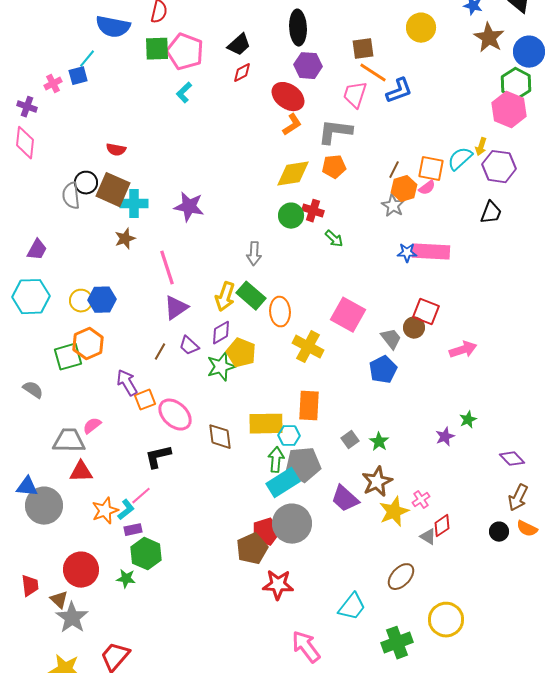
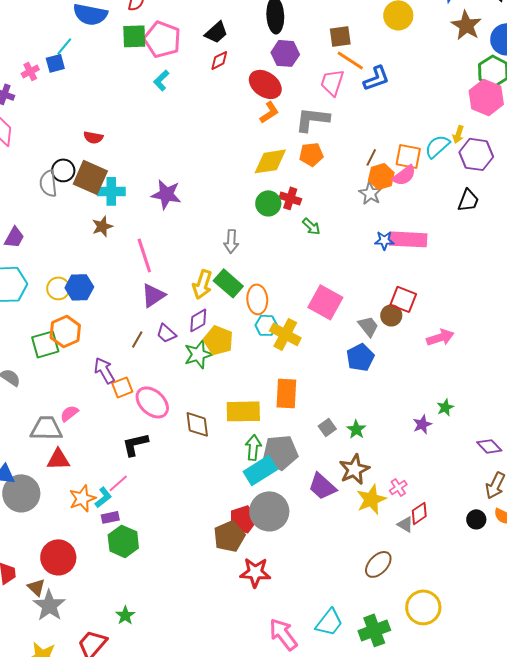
pink semicircle: (427, 188) -> (404, 175), size x1.4
cyan hexagon: (289, 436) -> (266, 325), moved
green star: (126, 579) -> (125, 615), moved, turned 30
cyan trapezoid: (352, 607) -> (329, 622), moved

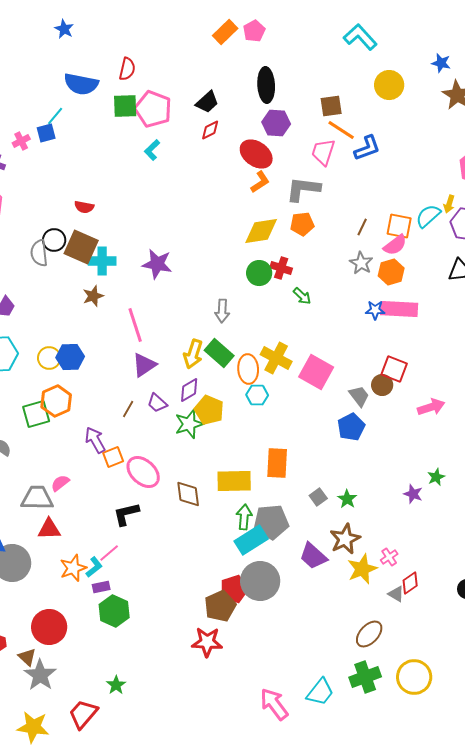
orange hexagon: (381, 176) -> (391, 272), moved
yellow cross: (285, 334) -> (276, 358), moved
purple star: (422, 424) -> (413, 494), turned -30
red star: (255, 572) -> (207, 642), moved
green cross: (374, 630) -> (365, 677), moved

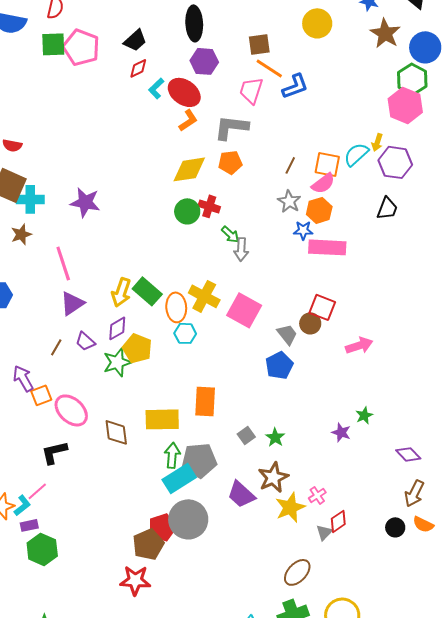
cyan L-shape: (152, 150) -> (156, 88), moved
blue star: (375, 310) -> (303, 230), moved
gray arrow: (222, 311) -> (241, 249), moved
gray triangle: (396, 594) -> (324, 532), turned 42

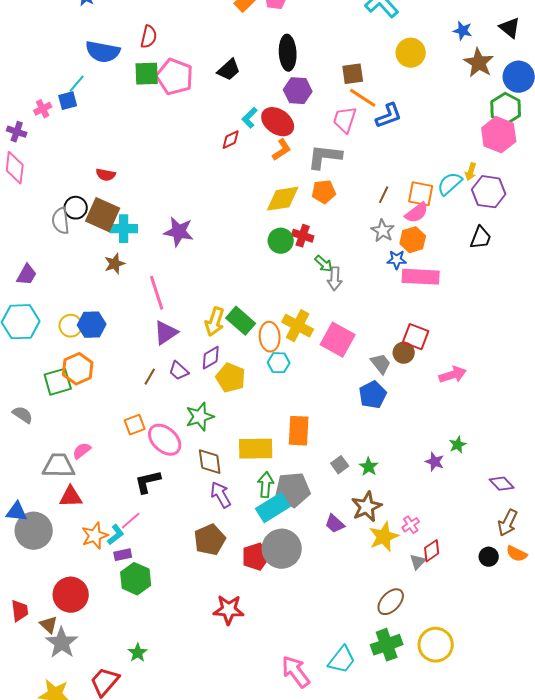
red diamond: (138, 68) -> (231, 140), moved
green star: (117, 362) -> (200, 417), moved
purple arrow: (23, 378) -> (221, 495), moved
purple trapezoid: (241, 494) -> (335, 524), size x0.7
brown pentagon: (148, 544) -> (210, 540), moved

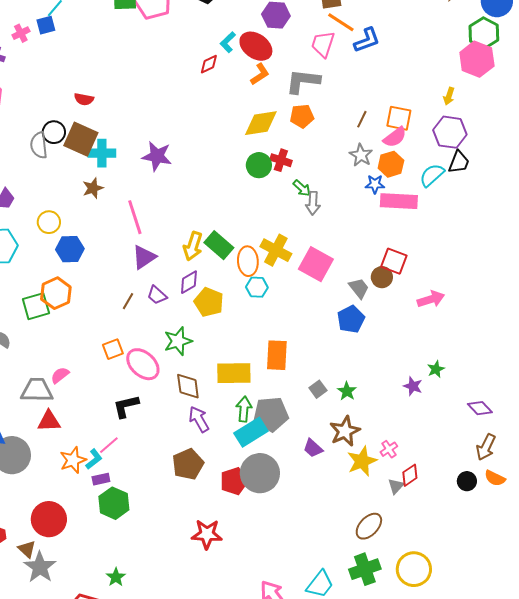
cyan semicircle: (450, 184) -> (432, 175), moved
purple hexagon: (489, 192) -> (450, 132), moved
yellow circle: (71, 326) -> (49, 222), moved

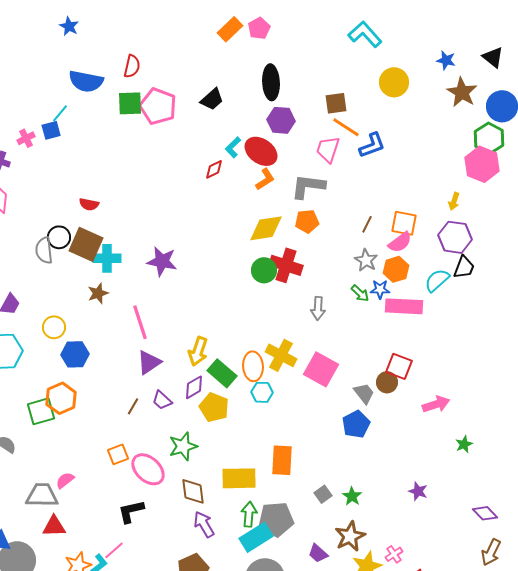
red cross: (281, 160) -> (286, 265), size x1.5
green arrow: (302, 188) -> (360, 293), moved
green rectangle: (219, 245) -> (222, 373), moved
green star: (436, 369) -> (464, 444), moved

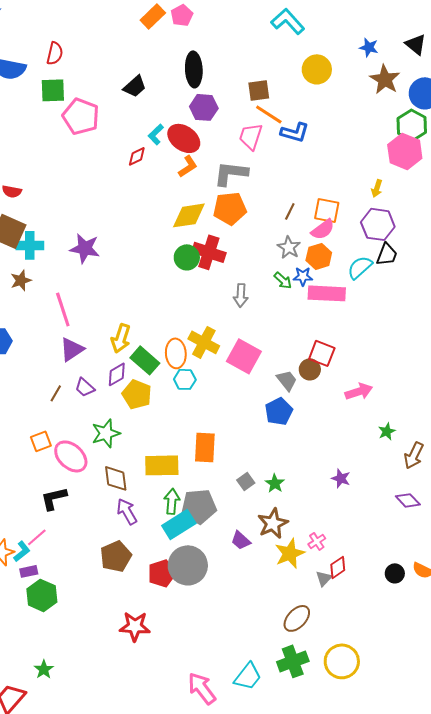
pink pentagon: (158, 106) -> (81, 116), moved
blue L-shape: (372, 145) -> (295, 132), turned 36
orange pentagon: (307, 221) -> (230, 208), size x1.4
brown arrow: (491, 552) -> (414, 455), moved

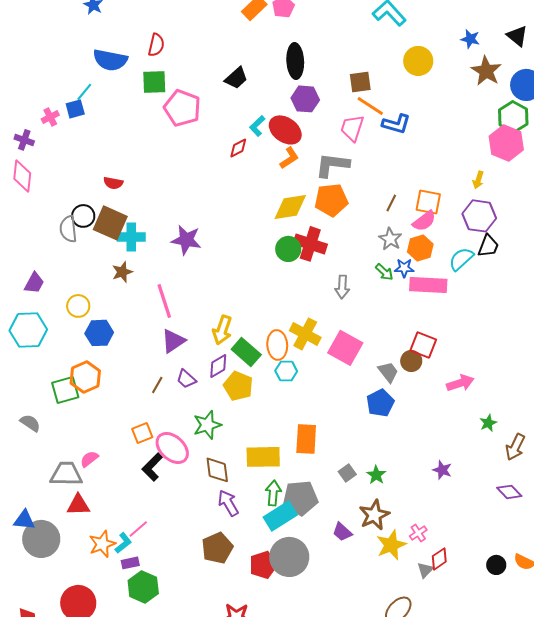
black L-shape: (54, 498) -> (152, 467), moved, turned -32

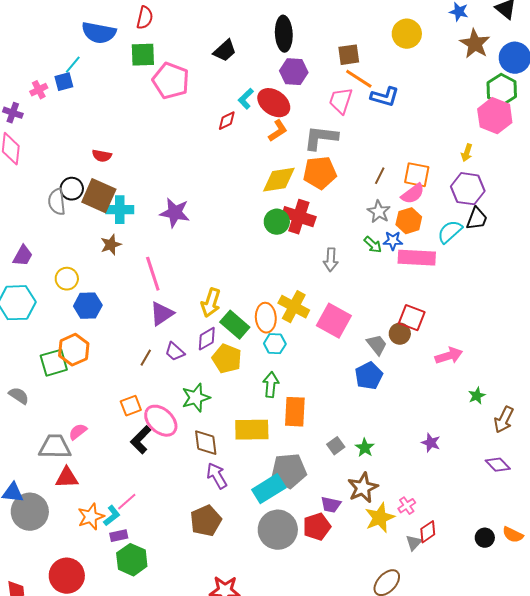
green arrow: (273, 493) -> (271, 385), moved
purple trapezoid: (342, 532) -> (331, 505), turned -30
red pentagon: (263, 565) -> (317, 527), moved

